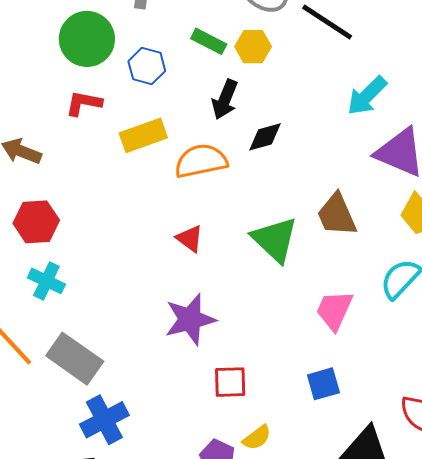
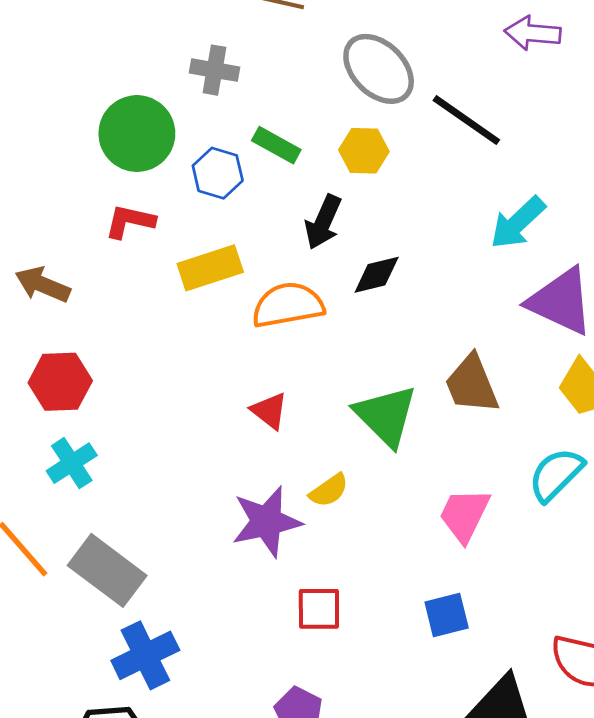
green rectangle: (209, 41) -> (276, 145), moved
cyan cross: (46, 281) -> (72, 463), turned 30
yellow semicircle: (257, 438) -> (329, 490), moved

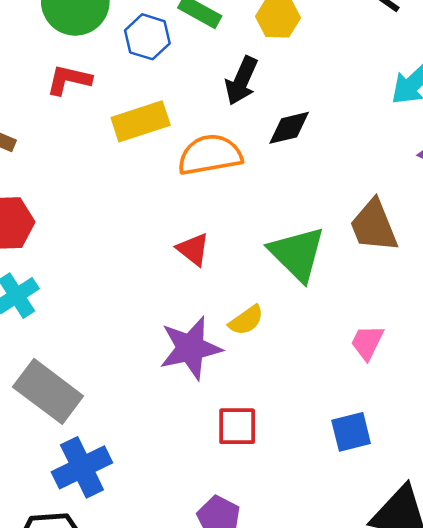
pink trapezoid: (464, 515) -> (367, 342), size x0.7

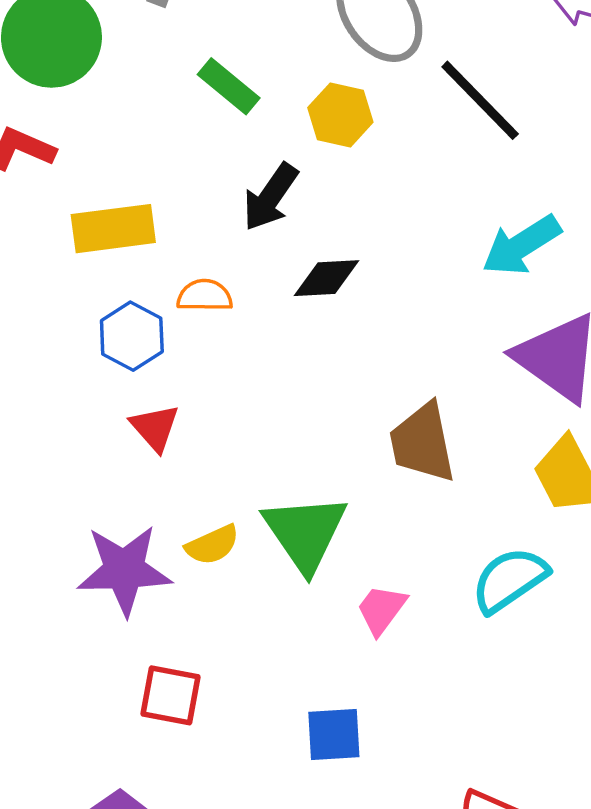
blue hexagon: (147, 37) -> (132, 336), moved
orange semicircle: (210, 155) -> (205, 296), size x0.6
green triangle: (297, 254) -> (305, 533), moved

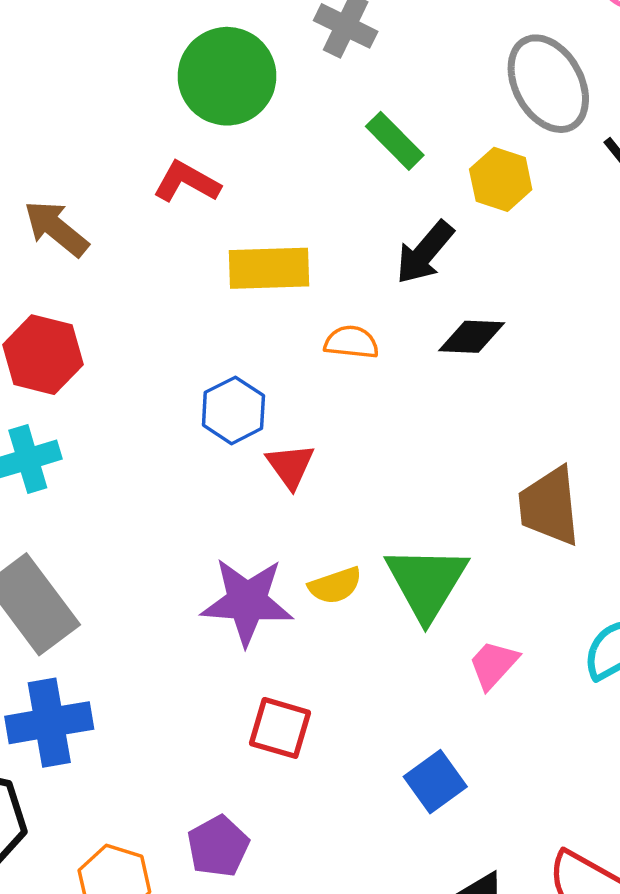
blue hexagon: (132, 336) -> (233, 410), moved
blue square: (334, 735) -> (435, 782), turned -38

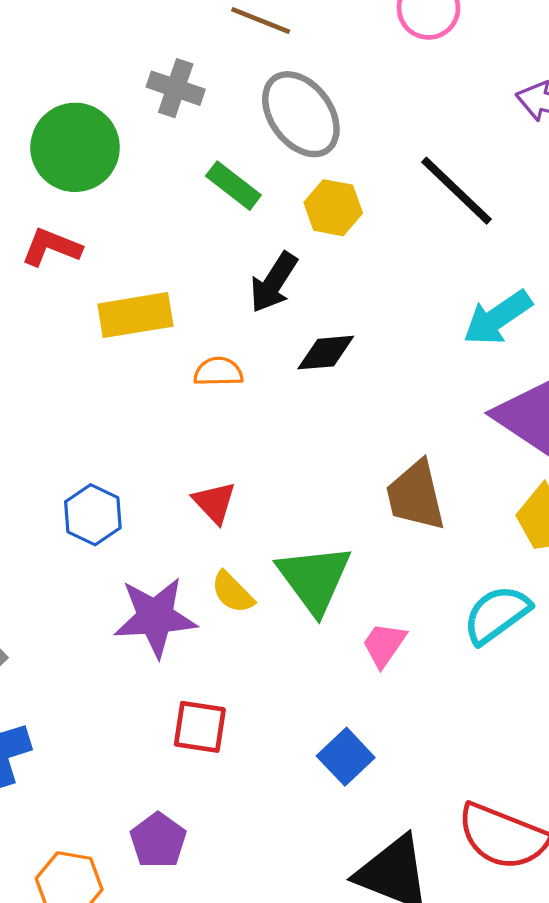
gray ellipse: (548, 84) -> (301, 114), moved
blue hexagon: (233, 410) -> (93, 515), moved
red triangle: (290, 466) -> (214, 502), moved
yellow semicircle: (335, 585) -> (233, 592), turned 72

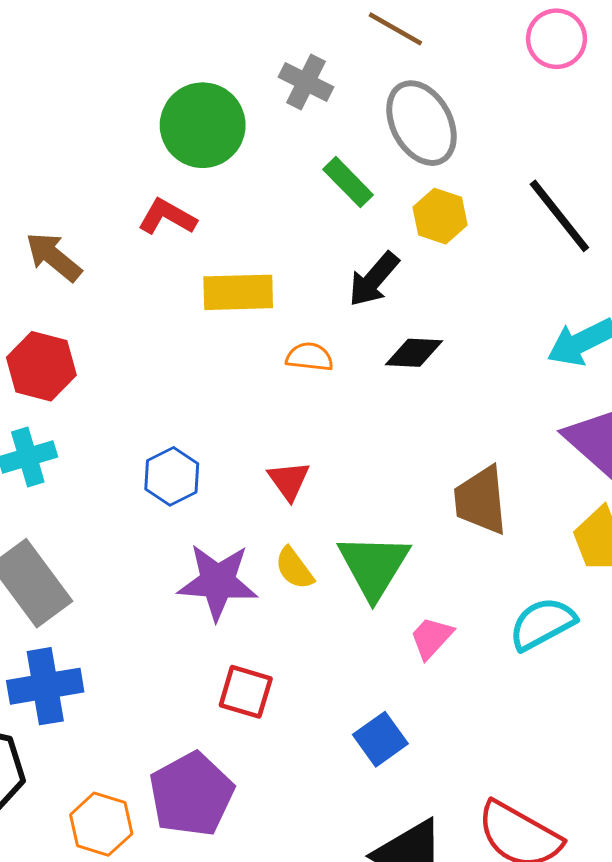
purple pentagon: (158, 840) -> (191, 794), size x1.6

